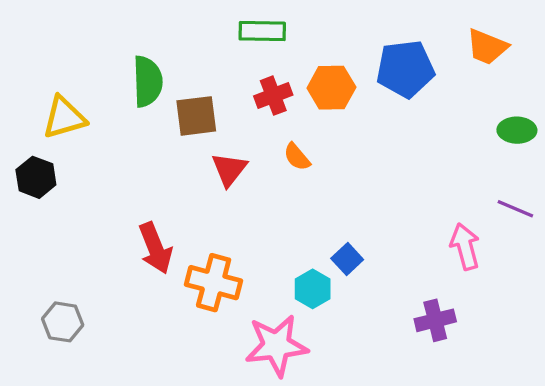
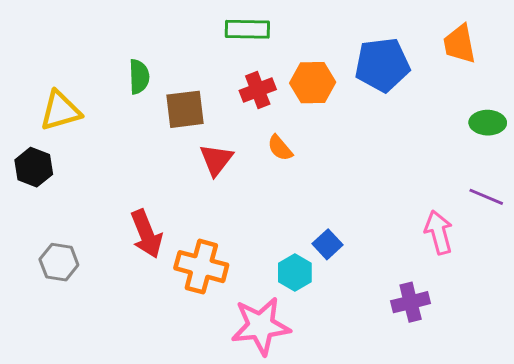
orange trapezoid: (487, 47) -> (459, 44), turned 57
green semicircle: (148, 81) -> (139, 77), size x0.7
gray hexagon: (63, 322) -> (59, 262), moved

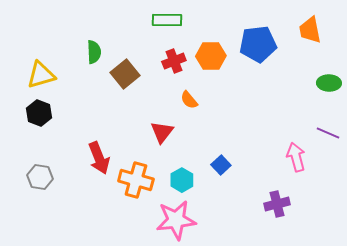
brown square: (185, 109) -> (125, 74), turned -32
red triangle: (216, 160) -> (162, 132), moved
black hexagon: (34, 167) -> (39, 113), moved
cyan hexagon: (295, 272) -> (182, 180), moved

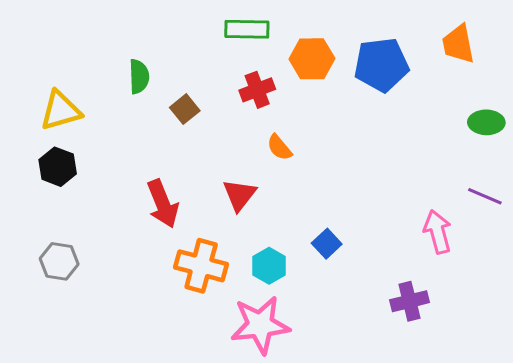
orange hexagon: (211, 56) -> (312, 59), moved
brown square: (125, 74) -> (185, 109), size x0.7
red arrow: (99, 158) -> (163, 204), moved

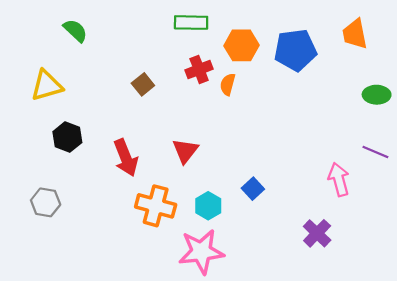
green semicircle: (139, 77) -> (75, 31), moved, turned -45
orange semicircle: (279, 147) -> (228, 84), moved, turned 55
black hexagon: (58, 167) -> (67, 137), moved
purple cross: (409, 301) -> (317, 233), turned -32

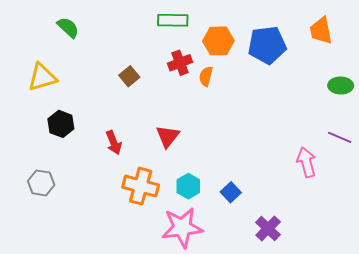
red arrow: (126, 158) -> (114, 143), size x0.7
blue square: (253, 189) -> (231, 192), moved
purple cross: (317, 233) -> (268, 229), moved

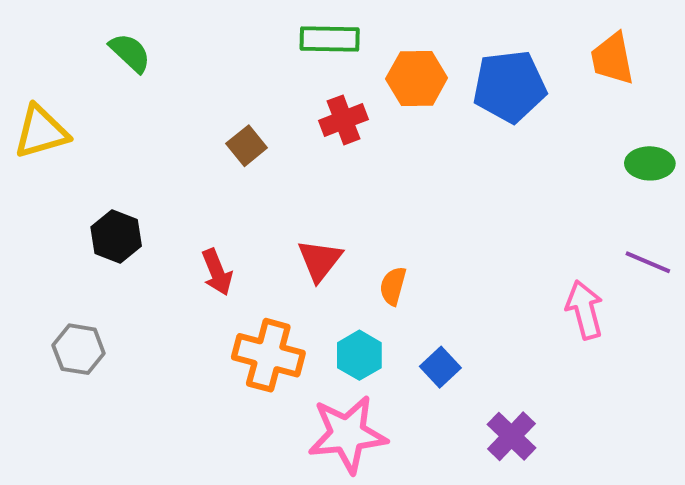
orange semicircle: (206, 76) -> (393, 286), moved
yellow triangle: (42, 77) -> (41, 132), moved

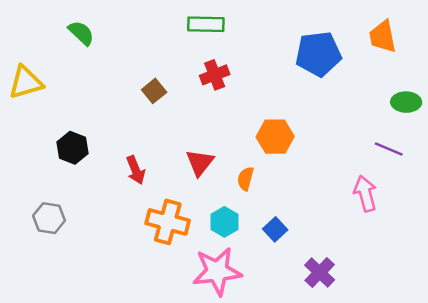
orange hexagon: (417, 78) -> (275, 137), moved
purple line: (648, 262) -> (389, 149), moved

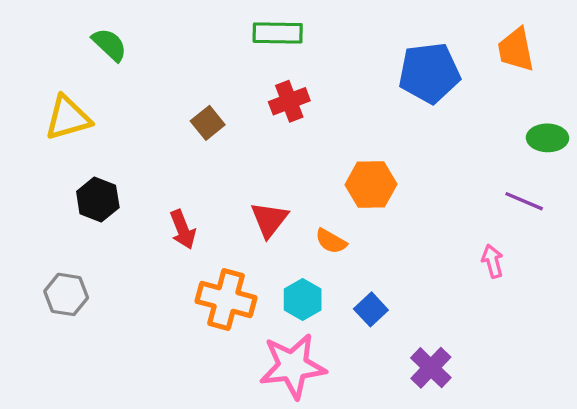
yellow triangle: (26, 82) -> (68, 118), moved
orange semicircle: (245, 179) -> (331, 241), turned -75
pink arrow: (365, 194) -> (493, 261), size x0.7

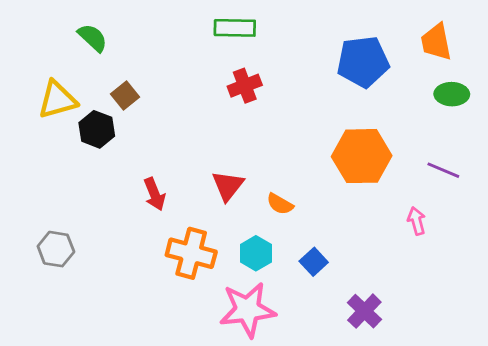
brown square: (208, 123) -> (125, 96), moved
green ellipse: (547, 138) -> (452, 94), moved
orange hexagon: (371, 185) -> (362, 156), moved, size x1.4
black hexagon: (98, 200) -> (97, 129), moved

